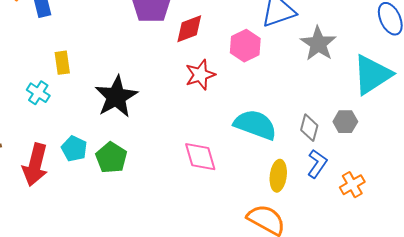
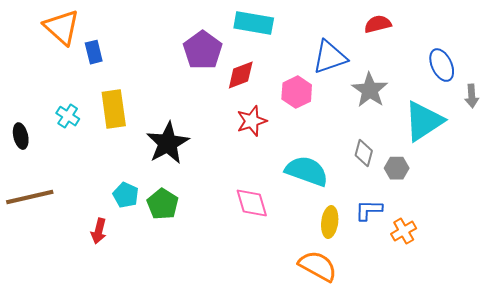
yellow rectangle: (62, 63) -> (114, 109), size x1.6
cyan cross: (38, 93) -> (68, 116), moved
gray diamond: (309, 128) -> (364, 153), moved
blue L-shape: (317, 164) -> (369, 210), turned -124
red arrow: (35, 165) -> (99, 231), moved, size x0.6

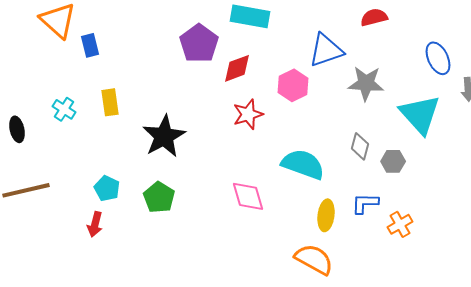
gray star: (370, 90) -> (366, 83), turned -30
yellow rectangle: (114, 109) -> (110, 102), size x0.7
cyan triangle: (424, 121) -> (420, 114), turned -39
cyan pentagon: (126, 195) -> (107, 188), moved

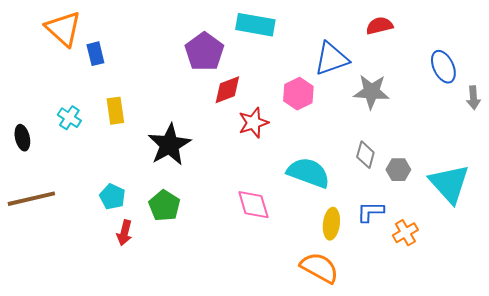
red diamond: (237, 68) -> (227, 90), moved
cyan triangle: (420, 114) -> (449, 184), moved
red arrow: (95, 224) -> (124, 233), moved

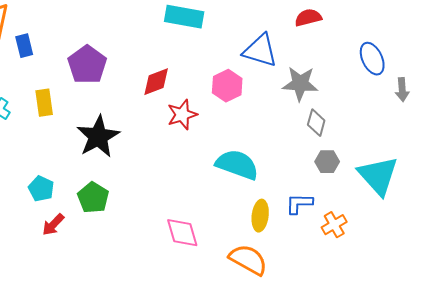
purple pentagon: (204, 52) -> (87, 65), moved
blue triangle: (331, 59) -> (260, 51), turned 36
gray diamond: (365, 155) -> (316, 123), moved
pink diamond: (253, 205) -> (182, 233), moved
red arrow: (124, 233) -> (53, 225), turned 30

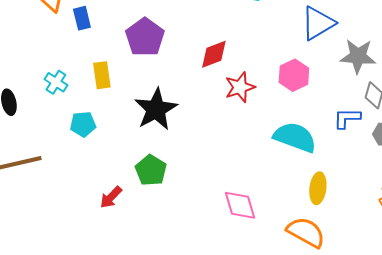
blue triangle: (260, 51) -> (318, 23), turned -48
pink hexagon: (227, 86) -> (294, 75), moved
cyan pentagon: (41, 189) -> (83, 124), moved, turned -30
blue L-shape: (299, 204) -> (347, 118), moved

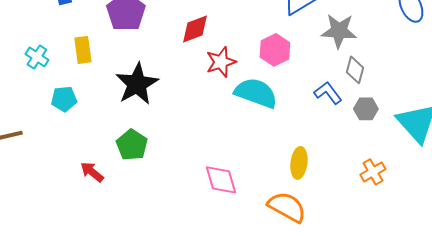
blue L-shape: (347, 118) -> (328, 93), turned 52
cyan semicircle: (295, 137) -> (256, 93), moved
red arrow: (111, 197) -> (92, 172), turned 85

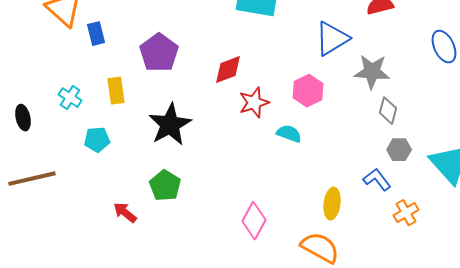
cyan semicircle: (256, 93) -> (289, 134), size x0.6
blue L-shape: (328, 93) -> (377, 180), moved
pink diamond: (221, 180) -> (254, 221), turned 45

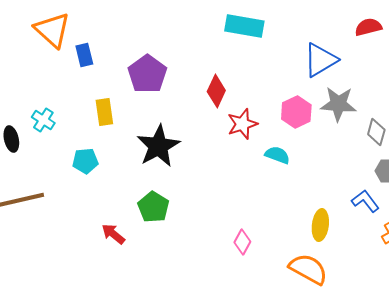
red diamond: (228, 70) -> (216, 91), turned -44
gray star: (372, 72) -> (338, 104), moved
cyan cross: (70, 98) -> (43, 120), moved
pink diamond: (254, 221) -> (242, 242), size x0.7

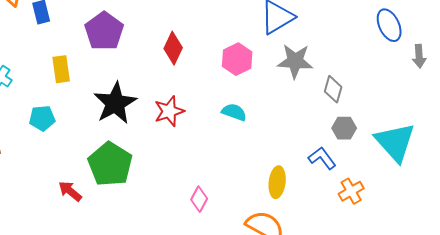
pink hexagon: (296, 112) -> (237, 59), moved
red star: (242, 124) -> (169, 111), moved
green pentagon: (153, 207) -> (110, 164), size x1.4

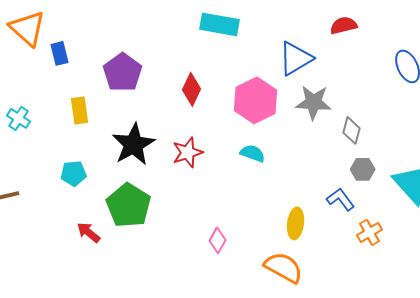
pink hexagon: (237, 59) -> (256, 100), size x1.4
cyan pentagon: (42, 118) -> (74, 173), moved

